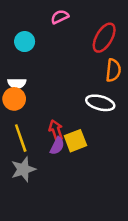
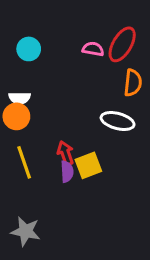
pink semicircle: (60, 17) -> (93, 49), moved, turned 36
purple semicircle: (57, 146) -> (67, 172), turned -30
gray star: (23, 169) -> (26, 231), moved, turned 30

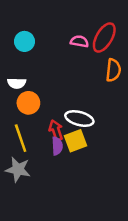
orange circle: (16, 116) -> (28, 103), moved
white ellipse: (118, 121) -> (79, 119), moved
gray star: (26, 231) -> (18, 169), moved

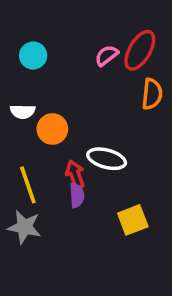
pink semicircle: (79, 41) -> (107, 56), turned -48
orange circle: (28, 103) -> (52, 129), moved
yellow square: (75, 141) -> (133, 220), moved

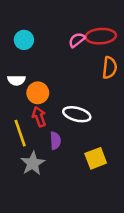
red ellipse: (140, 50) -> (101, 36), turned 56
red arrow: (75, 174) -> (39, 117), moved
gray star: (24, 227) -> (33, 163), moved, turned 30

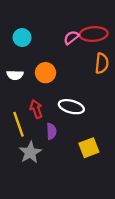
orange circle: (38, 93) -> (46, 73), moved

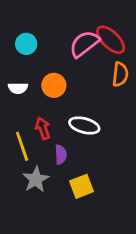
red ellipse: (94, 34) -> (111, 40), turned 48
pink semicircle: (71, 38) -> (84, 44), size x1.6
yellow square: (89, 148) -> (82, 186), moved

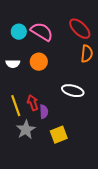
pink semicircle: (84, 44) -> (42, 32), moved, turned 70
white ellipse: (84, 125) -> (73, 91), moved
red arrow: (43, 128) -> (33, 103), moved

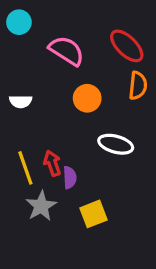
cyan circle: (19, 32) -> (19, 22), moved
orange circle: (39, 62) -> (87, 98), moved

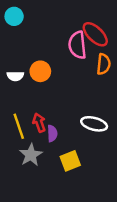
pink semicircle: (67, 51) -> (77, 45), moved, turned -128
orange circle: (87, 98) -> (40, 71), moved
white ellipse: (116, 144) -> (94, 124), moved

